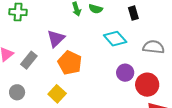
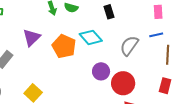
gray semicircle: (153, 47) -> (129, 46), turned -60
orange pentagon: (70, 63) -> (64, 46), moved

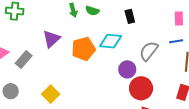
cyan diamond: (91, 37) -> (111, 41), turned -45
orange pentagon: (64, 46) -> (83, 49), turned 30
purple circle: (101, 71) -> (127, 69), moved

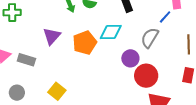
blue line: (176, 41) -> (165, 17), moved, turned -32
gray rectangle: (24, 60) -> (26, 60), turned 72

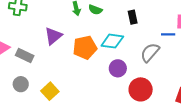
blue line: (165, 17) -> (168, 34), turned 40
purple circle: (130, 58) -> (118, 68), moved
gray circle: (17, 93) -> (21, 84), moved

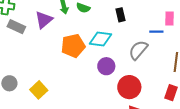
purple triangle: (53, 36) -> (44, 20), moved
gray rectangle: (25, 55) -> (16, 27), moved

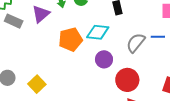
blue line: (156, 32) -> (158, 37), moved

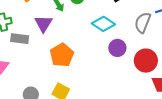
cyan diamond: (98, 32) -> (103, 24), turned 45
orange pentagon: (71, 39) -> (62, 55), moved

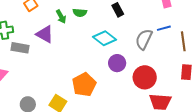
purple triangle: (44, 24) -> (45, 34), turned -36
orange pentagon: (62, 55) -> (84, 85), moved

